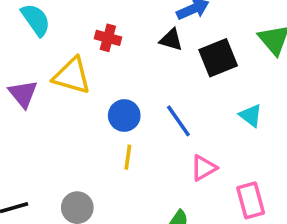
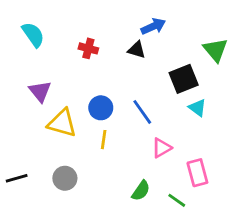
black square: (218, 58) -> (184, 79), moved
yellow triangle: (72, 76) -> (62, 123), moved
purple triangle: (23, 94) -> (40, 91), moved

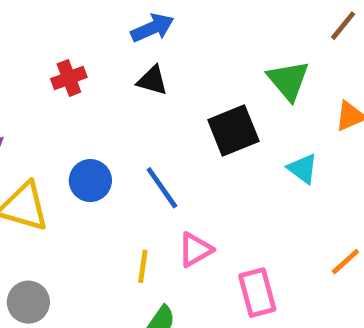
blue arrow: (153, 26) -> (152, 28), moved
red cross: (88, 48) -> (69, 78), turned -36
cyan triangle: (197, 108) -> (303, 169), moved
yellow line: (104, 140) -> (143, 266), moved

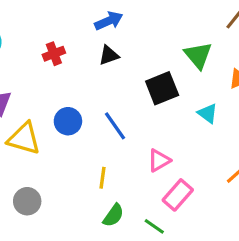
black triangle: (152, 80) -> (109, 55), turned -35
pink triangle: (195, 250) -> (159, 160), moved
pink rectangle: (257, 293) -> (178, 195), turned 56

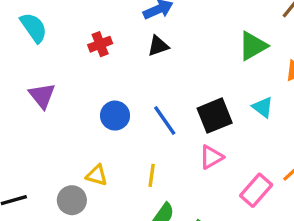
green triangle: (198, 55) -> (253, 46), turned 40
black square: (162, 88) -> (215, 116), moved
yellow triangle: (24, 138) -> (97, 175), moved, size x0.6
pink rectangle: (178, 195) -> (256, 190), moved

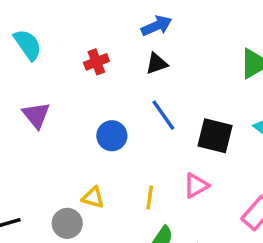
black square: (215, 116) -> (215, 136), turned 36
blue line: (165, 121) -> (163, 115), moved
pink triangle: (211, 157) -> (196, 186), moved

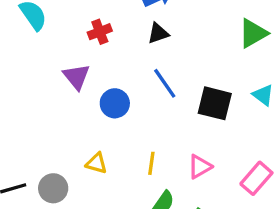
purple triangle: (36, 115) -> (76, 77), moved
pink triangle: (196, 186) -> (200, 167), moved
gray circle: (67, 223) -> (53, 188), moved

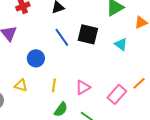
blue circle: (115, 103) -> (36, 58), moved
black square: (215, 103) -> (88, 34), moved

